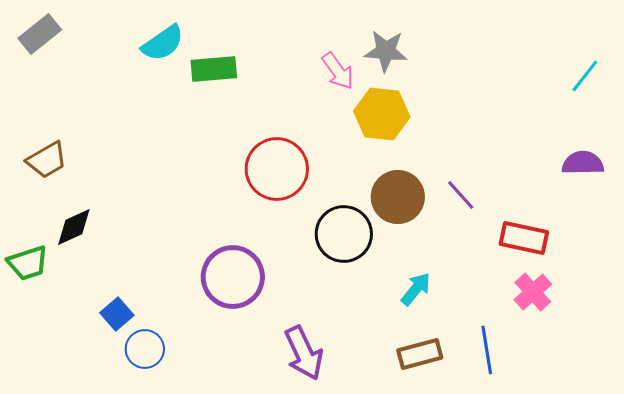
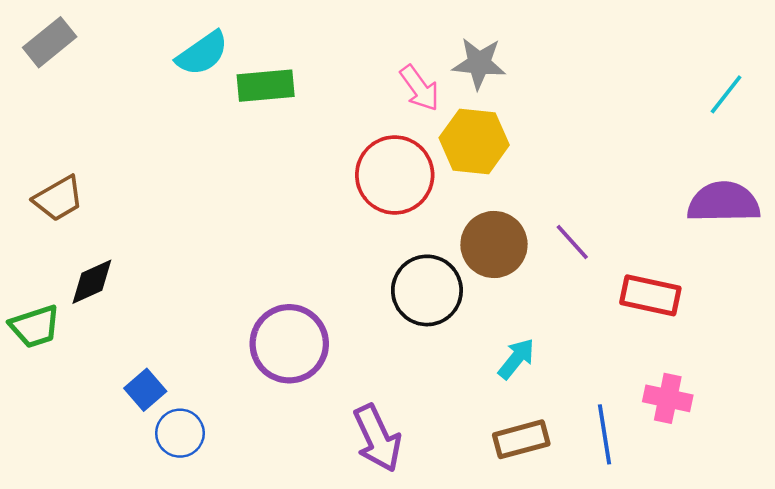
purple semicircle: (583, 163) -> (724, 202), size x1.4
red circle: (277, 169) -> (395, 175), moved
pink cross: (533, 292) -> (668, 398), moved, turned -36

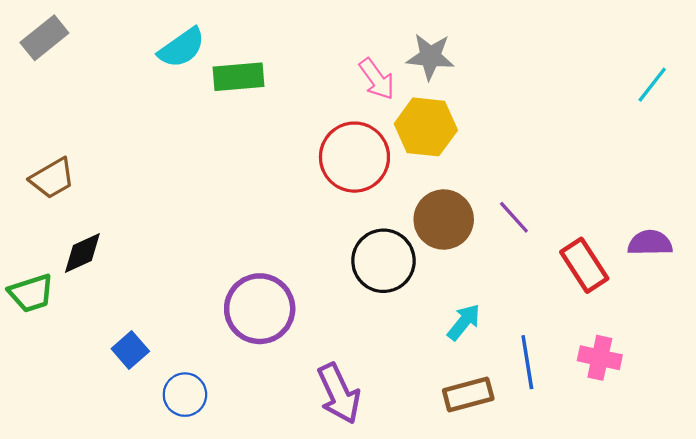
purple semicircle: (724, 202) -> (650, 243), moved, size x0.7
red rectangle: (650, 295) -> (584, 265), turned 45
blue circle: (180, 433) -> (185, 395), moved
blue line: (604, 434) -> (527, 362), moved

